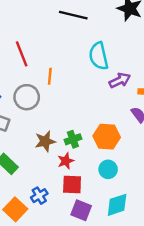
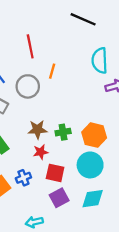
red star: (66, 161) -> (41, 152), moved
cyan circle: (108, 169) -> (90, 165), size x1.5
purple square: (81, 210) -> (59, 198), turned 30

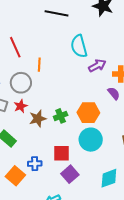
red star: (41, 152) -> (21, 106), moved
blue cross: (23, 178) -> (35, 164), turned 32
cyan diamond: (93, 199) -> (109, 178), moved

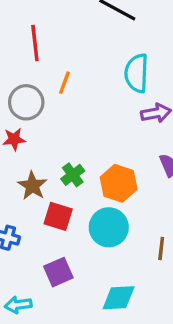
green cross: (61, 116) -> (73, 175), turned -32
brown star: (38, 119) -> (32, 186), moved, turned 30
red square: (61, 153) -> (58, 216), moved

